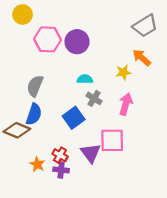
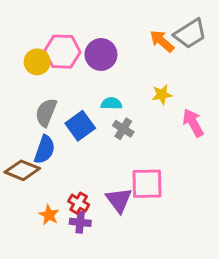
yellow circle: (23, 14) -> (37, 62), moved
orange arrow: (142, 58) -> (162, 41), moved
pink arrow: (126, 104) -> (193, 123), moved, turned -45
blue square: (74, 118) -> (80, 126), moved

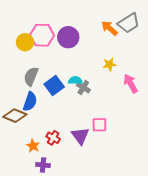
cyan semicircle: (111, 104) -> (75, 80), moved
pink square: (147, 184) -> (99, 125), size x0.7
purple cross: (80, 222) -> (43, 165), moved

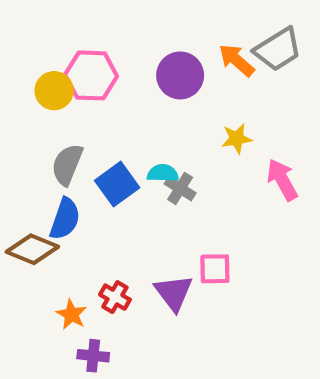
purple circle: (68, 37) -> (180, 75), moved

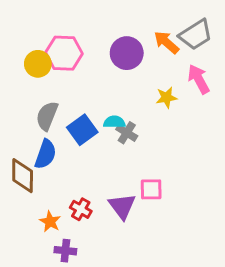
pink arrow: (282, 180) -> (199, 79), moved
brown diamond: (32, 249) -> (23, 176), turned 68

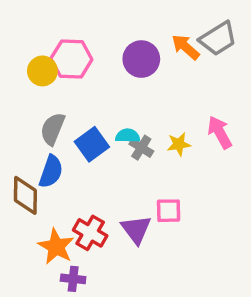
pink arrow: (199, 79) -> (220, 132), moved
yellow star: (167, 98) -> (179, 144), moved
red cross: (81, 209) -> (90, 233), size x1.4
orange star: (50, 222) -> (56, 247), size x1.5

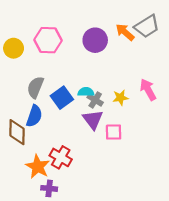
yellow circle: (42, 71) -> (14, 48), moved
pink square: (169, 211) -> (114, 132), moved
purple triangle: (136, 229) -> (93, 119), moved

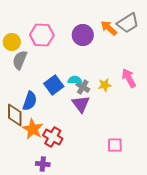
gray semicircle: (35, 87) -> (20, 60), moved
pink square: (114, 132) -> (115, 145), moved
orange star: (38, 167) -> (33, 129), moved

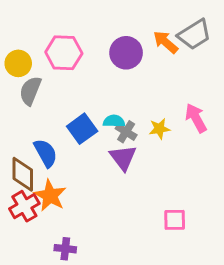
blue semicircle: (30, 101) -> (46, 153), turned -48
red cross: (53, 137) -> (24, 206), moved, turned 30

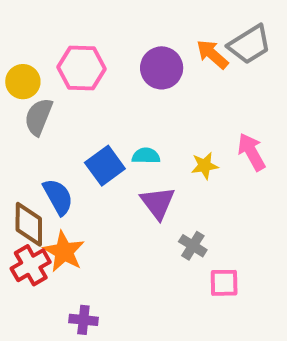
gray cross: (126, 132) -> (193, 246), moved

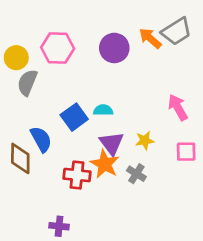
yellow star: (205, 166) -> (145, 141), moved
orange star: (64, 252) -> (105, 164), moved
red cross: (31, 265) -> (77, 175), moved, turned 36
pink square: (224, 283) -> (186, 152), moved

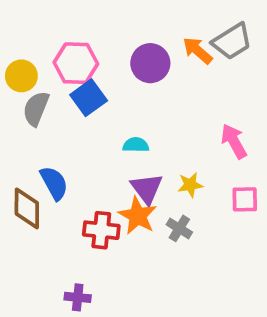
blue square: (74, 117) -> (89, 98), moved

